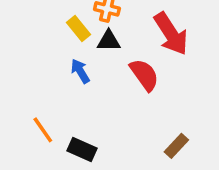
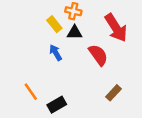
brown rectangle: (176, 146) -> (114, 93), moved
black rectangle: (82, 149) -> (57, 105), turned -54

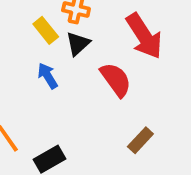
black triangle: (75, 32) -> (78, 44), turned -42

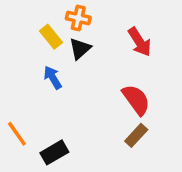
red arrow: (144, 36) -> (140, 42), size x0.7
red semicircle: (116, 80) -> (136, 100), moved

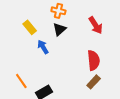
yellow rectangle: (51, 37) -> (30, 27), moved
red semicircle: (136, 100) -> (94, 60), turned 30

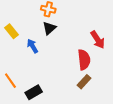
red arrow: (96, 25) -> (98, 40), moved
yellow rectangle: (30, 27) -> (11, 31), moved

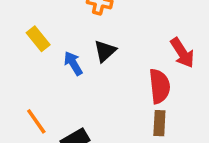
black triangle: (49, 28) -> (105, 51), moved
brown rectangle: (84, 82) -> (159, 123), turned -40

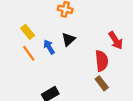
orange line: (36, 121) -> (29, 53), moved
brown rectangle: (159, 123) -> (102, 83), turned -40

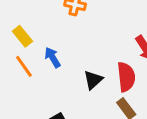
black triangle: (68, 39) -> (93, 80), moved

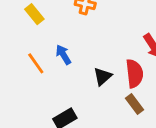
yellow rectangle: (22, 36) -> (34, 14), moved

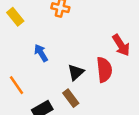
orange line: (36, 63) -> (16, 85), moved
brown rectangle: (134, 104) -> (71, 98), moved

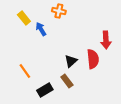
red arrow: (121, 45) -> (106, 40), turned 30
blue arrow: (41, 53) -> (41, 29), moved

